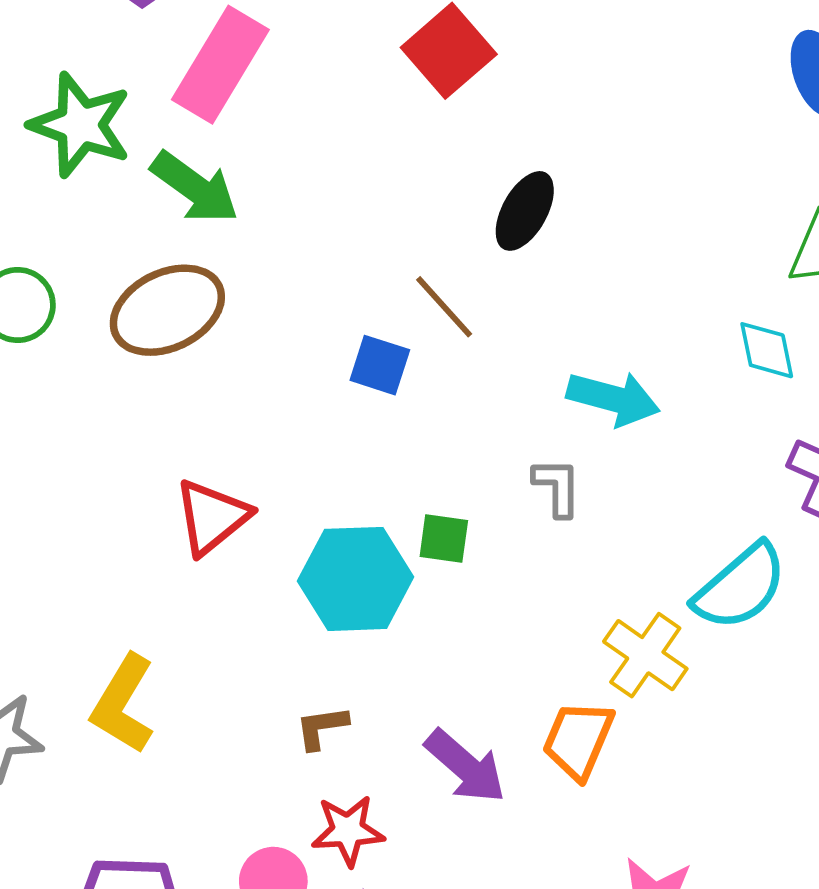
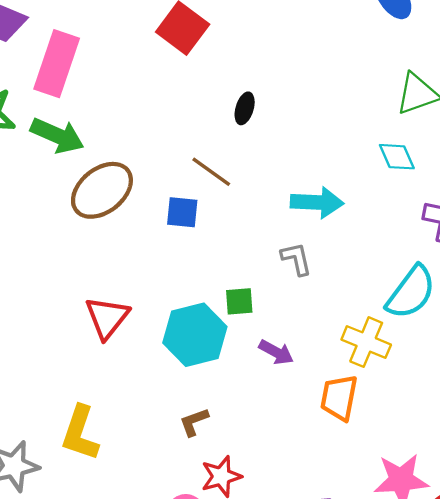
black ellipse: (525, 211) -> (245, 108), size x0.7
brown ellipse: (167, 310) -> (102, 190), moved
purple arrow: (465, 766) -> (276, 352), moved, size x0.7

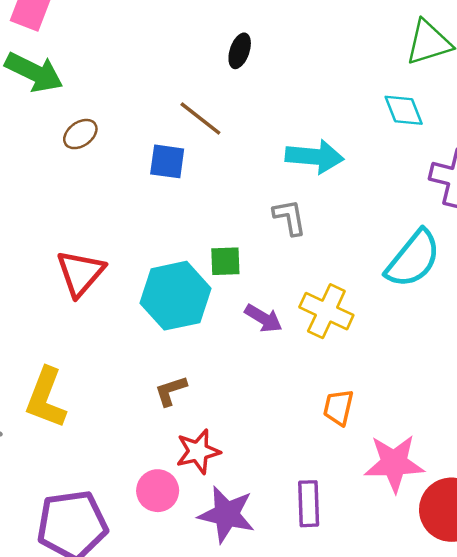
brown ellipse: (102, 190) -> (80, 134), size x0.5
yellow cross: (366, 342) -> (326, 311), moved
orange trapezoid: (339, 398) -> (338, 407), moved, size x0.7

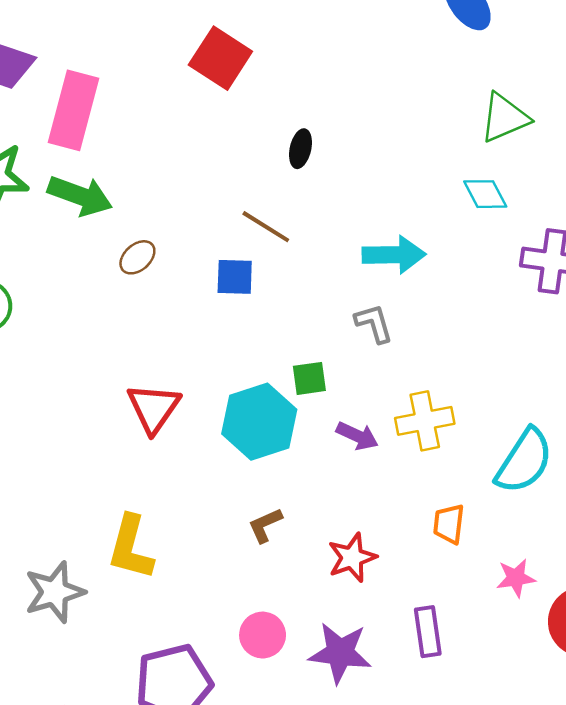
cyan semicircle: (413, 259) -> (524, 461), moved
yellow cross: (326, 311) -> (425, 421), turned -30
red star: (198, 451) -> (352, 558), moved
pink star: (394, 463) -> (516, 578), size x0.6

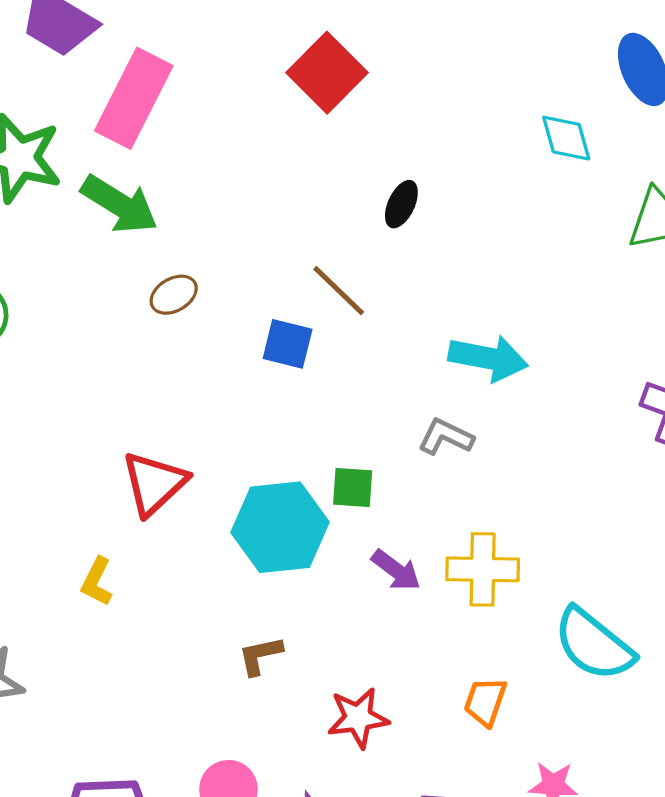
cyan diamond: (485, 194) -> (566, 138), moved
gray L-shape: (374, 323) -> (446, 437), turned -60
cyan semicircle: (524, 461) -> (594, 644), turned 84
yellow L-shape: (131, 547) -> (97, 582), moved, size x0.6

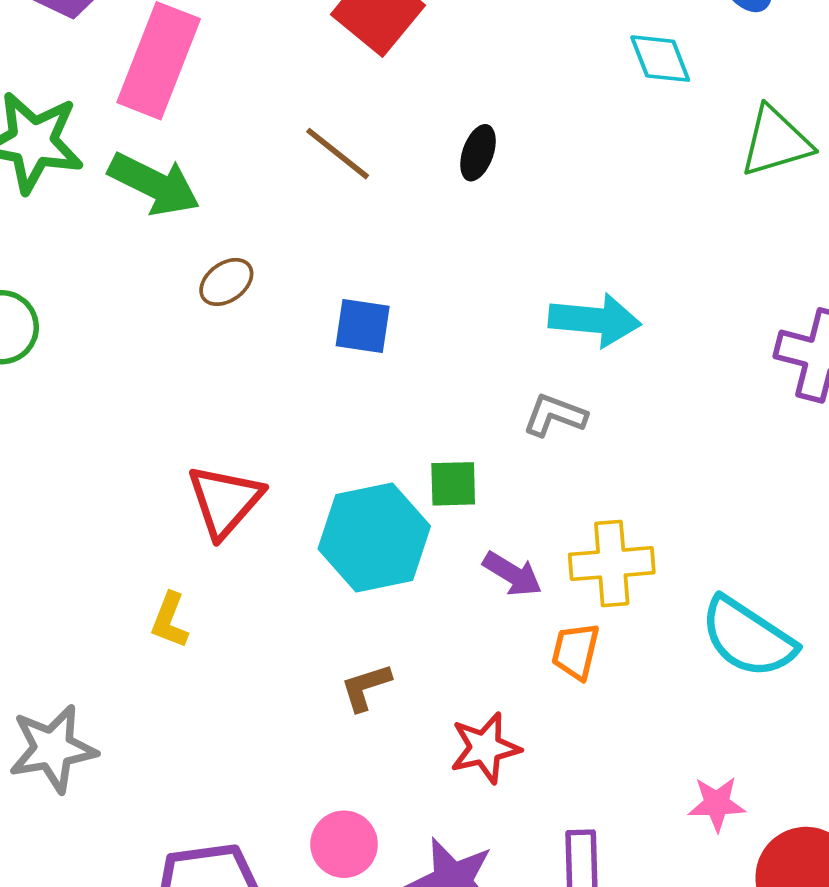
brown line: (339, 291) -> (338, 154), moved
orange trapezoid: (485, 702) -> (576, 651), moved

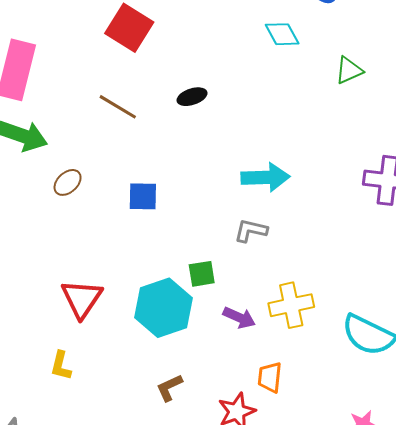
green triangle: (776, 142) -> (349, 70), size x0.7
black ellipse: (478, 153) -> (192, 97), turned 60
orange trapezoid: (576, 651) -> (270, 377), moved

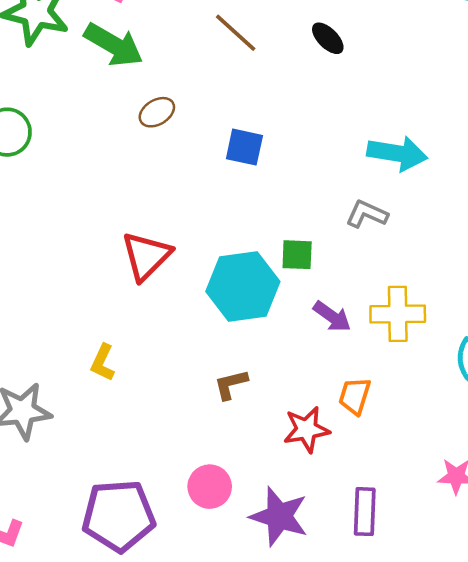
black ellipse: (192, 97) -> (328, 38), turned 52
yellow L-shape: (61, 366) -> (103, 363), moved

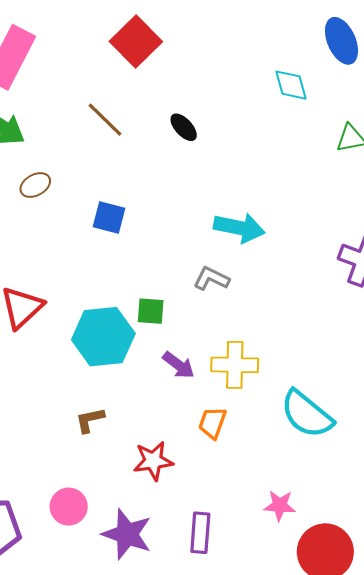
orange trapezoid: (355, 396) -> (212, 423), moved

